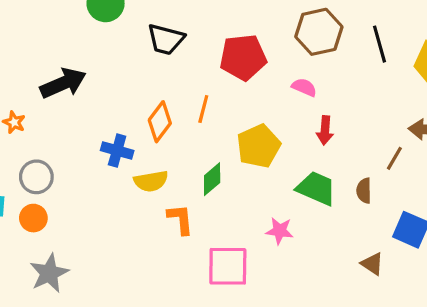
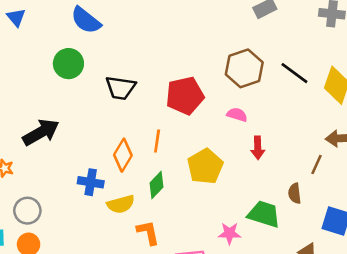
black line: (379, 44) -> (294, 73), turned -32
green diamond: (212, 179) -> (157, 185), moved
green trapezoid: (316, 188) -> (264, 214), moved

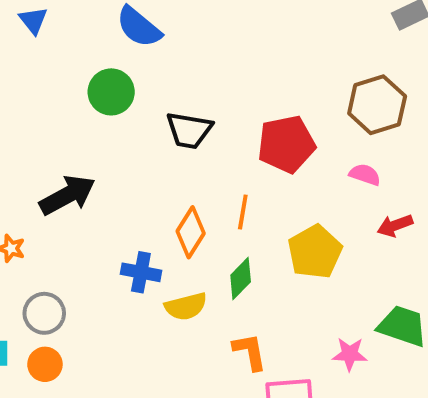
red arrow: (258, 148) -> (395, 226), turned 70
orange L-shape: (148, 232) -> (250, 352), moved

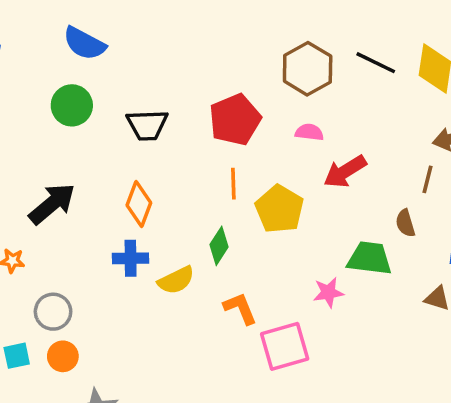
orange line: (243, 212) -> (233, 184), moved
red arrow: (395, 226) -> (345, 171), size x1.4
orange diamond: (191, 232) -> (139, 204), moved

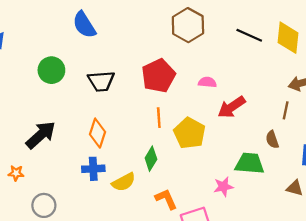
blue semicircle: (84, 43) -> (84, 25), moved, turned 32
brown hexagon: (308, 69) -> (188, 25), moved

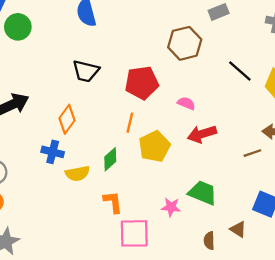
green circle: (51, 70) -> (18, 27), moved
brown line: (286, 110) -> (252, 153), turned 42
brown semicircle: (272, 140) -> (209, 241), moved

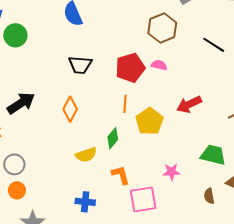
pink semicircle: (186, 103) -> (159, 65), moved
blue cross: (53, 152) -> (85, 202), moved
green trapezoid: (203, 193) -> (213, 155), moved

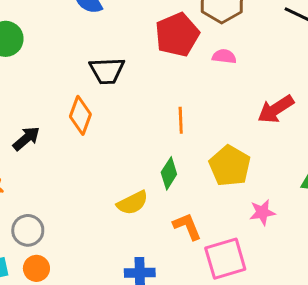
red pentagon: (130, 68) -> (177, 35), moved
black arrow: (21, 103) -> (26, 138), size x0.7
orange diamond: (70, 109) -> (80, 115), moved
yellow pentagon: (149, 121) -> (230, 166), moved

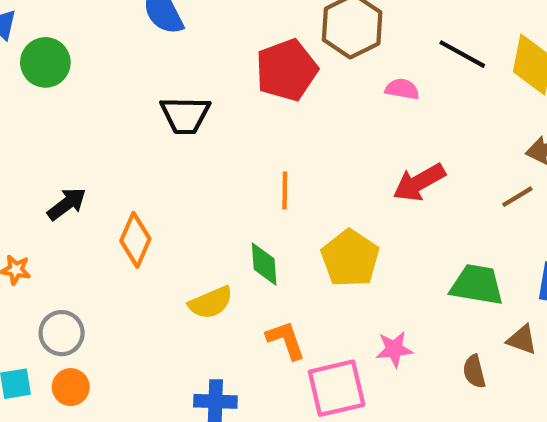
pink semicircle: (224, 56) -> (402, 89), moved
orange diamond: (80, 115) -> (135, 240), moved
green diamond: (169, 173) -> (264, 264), turned -40
pink star: (262, 212) -> (394, 349), moved

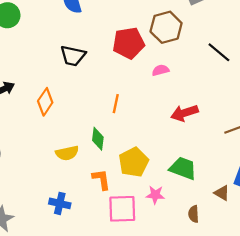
pink semicircle: (402, 89) -> (161, 70), moved, turned -35
orange diamond: (135, 240) -> (45, 102), moved
yellow pentagon: (350, 258) -> (134, 162), moved
green trapezoid: (477, 285) -> (183, 168), moved
brown triangle: (522, 340) -> (222, 193), moved

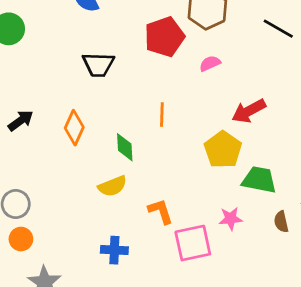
green diamond: (98, 139) -> (125, 147), moved
yellow pentagon: (134, 162) -> (223, 150), moved
brown semicircle: (194, 214) -> (281, 222), moved

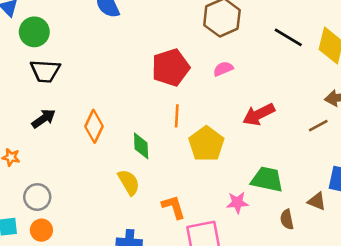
red pentagon: (164, 37) -> (171, 67), moved
black trapezoid: (98, 65) -> (45, 71), moved
yellow pentagon: (223, 150) -> (206, 144), moved
yellow semicircle: (112, 186) -> (129, 182), turned -100
pink star: (231, 219) -> (237, 203), moved

